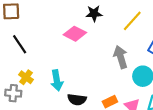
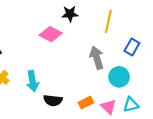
yellow line: (132, 21) -> (108, 21), turned -30

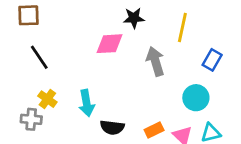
pink diamond: (51, 34) -> (109, 44), turned -30
gray arrow: (97, 58) -> (155, 61), moved

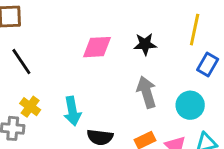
black star: (134, 18) -> (145, 44), moved
yellow line: (182, 28) -> (195, 30), moved
gray arrow: (155, 61) -> (147, 92), moved

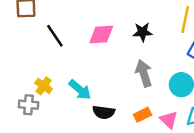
black line: (21, 62) -> (55, 36), moved
cyan arrow: (72, 111) -> (80, 90), turned -40

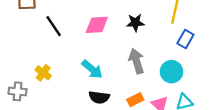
cyan arrow: (80, 90) -> (92, 69), moved
gray cross: (29, 105) -> (17, 91), moved

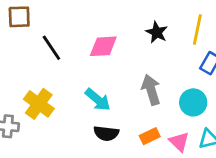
black star: (135, 23) -> (157, 32), moved, turned 30
yellow cross: (43, 73) -> (39, 104), size x1.5

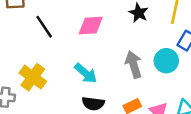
cyan circle: (193, 102) -> (166, 61), moved

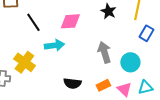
cyan circle: (166, 61) -> (130, 62), moved
cyan arrow: (86, 73) -> (54, 45), moved, turned -48

